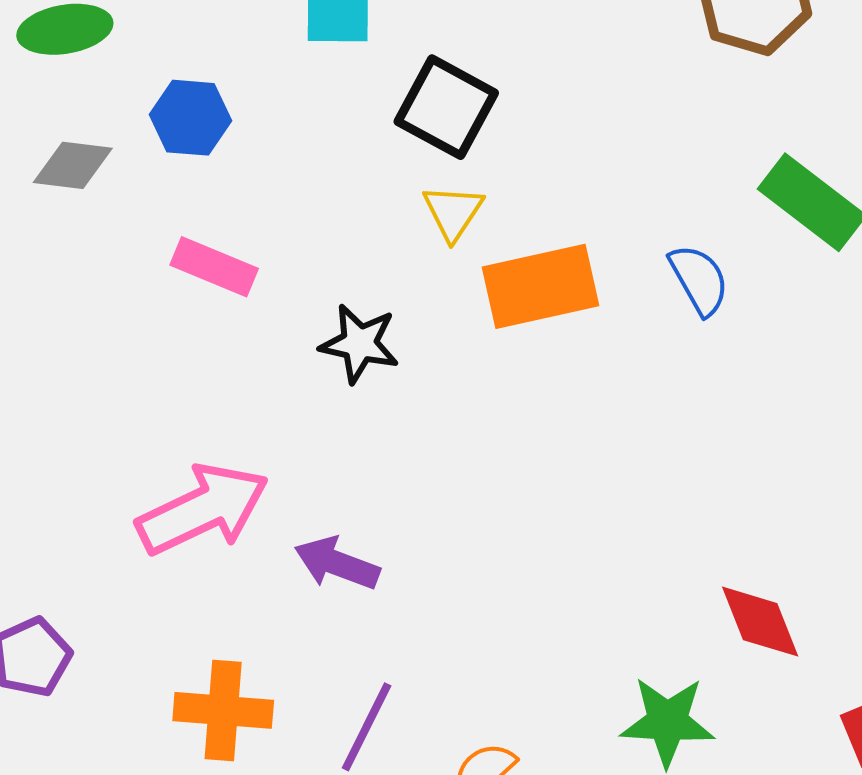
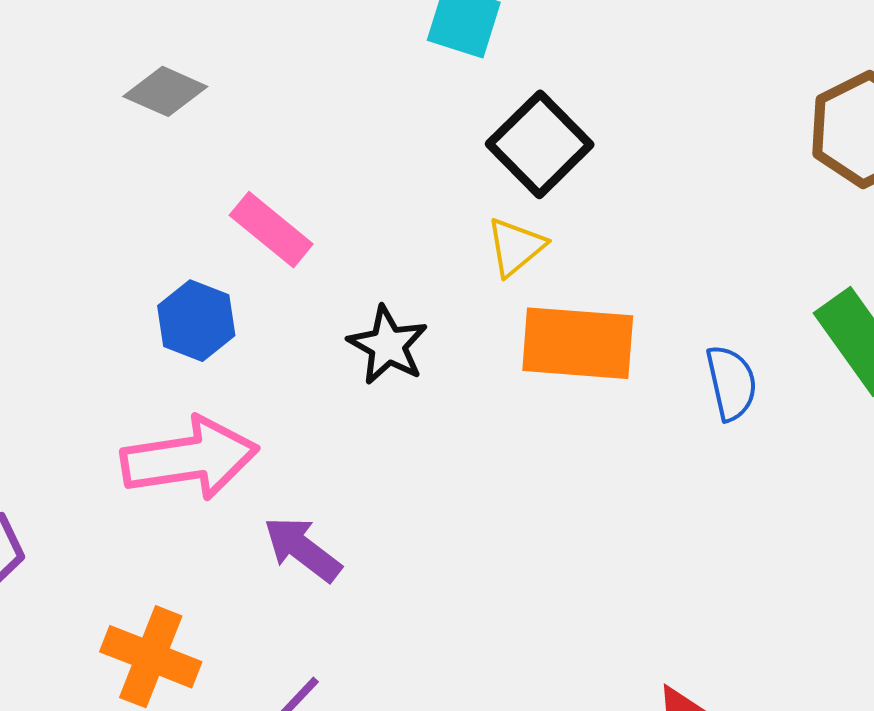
blue hexagon: (190, 118) -> (196, 321), moved

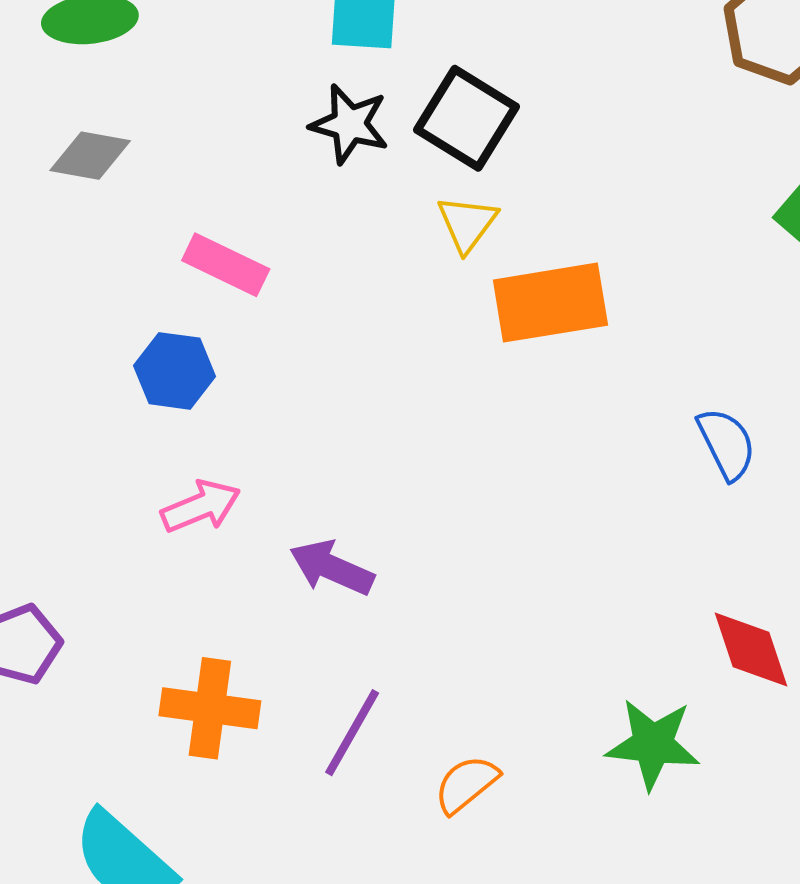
black star: (388, 345) -> (350, 124), moved
blue semicircle: (731, 383) -> (727, 444), moved
pink arrow: (190, 458) -> (201, 506), size x0.6

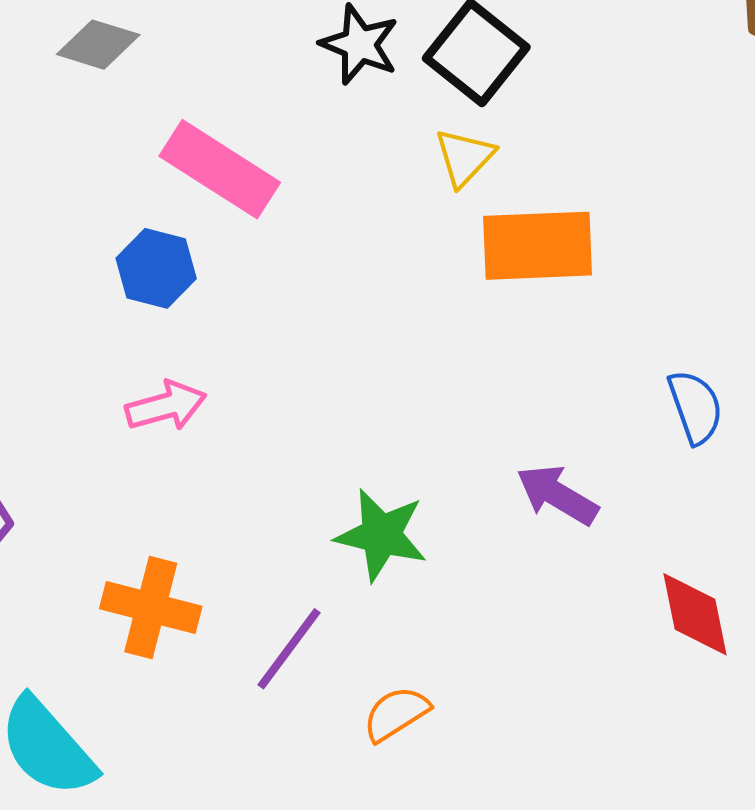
pink rectangle: (226, 265) -> (220, 169), size x1.4
purple arrow: (332, 568) -> (557, 495), moved
green star: (653, 744) -> (381, 535), moved

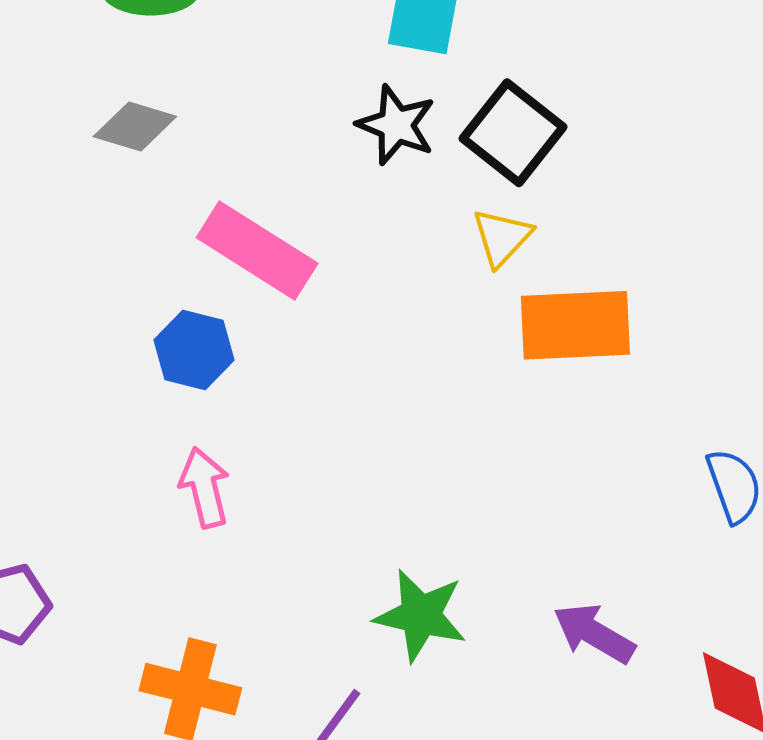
pink arrow: (166, 406) -> (205, 488), turned -88
purple arrow: (557, 495) -> (594, 633), moved

